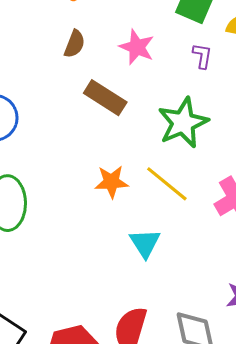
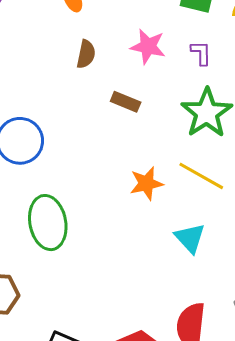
purple L-shape: (202, 56) -> (201, 53), moved
brown rectangle: (105, 98) -> (126, 102), size x0.7

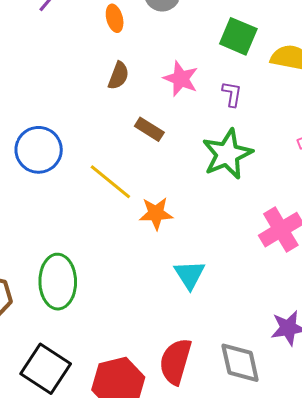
yellow line: (201, 176) -> (110, 182), moved
green ellipse: (48, 223) -> (58, 282), moved

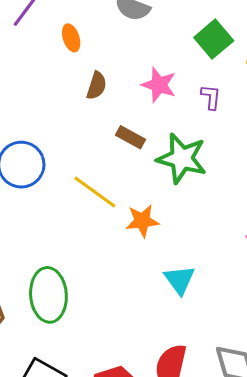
orange ellipse: (115, 18) -> (71, 38), moved
green square: (238, 36) -> (214, 39), turned 30
green star: (227, 154) -> (182, 158), moved, turned -30

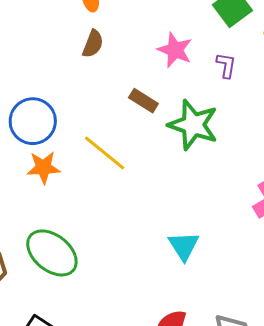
brown semicircle: (96, 86) -> (93, 44), moved
orange star: (142, 221) -> (43, 167), moved
green ellipse: (48, 295) -> (52, 253), turned -50

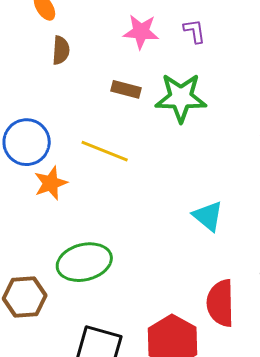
green ellipse: (52, 253) -> (84, 262), turned -36

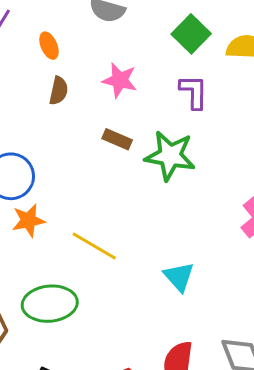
purple L-shape: (194, 31) -> (194, 92), size x1.4
pink star: (141, 32) -> (120, 80), moved
yellow line: (105, 151) -> (94, 246), moved

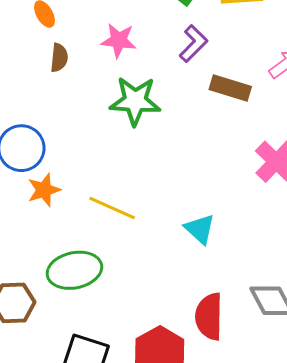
purple L-shape: (194, 92) -> (193, 44), turned 51
brown rectangle: (117, 139) -> (230, 88), moved, size x1.4
green star: (170, 156) -> (135, 101), moved

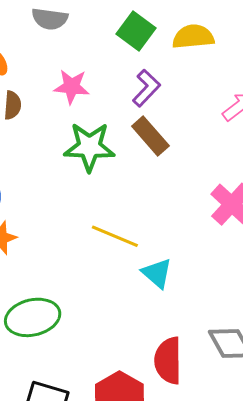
brown rectangle: (230, 88) -> (150, 136), moved, turned 33
yellow line: (112, 208) -> (115, 236), moved

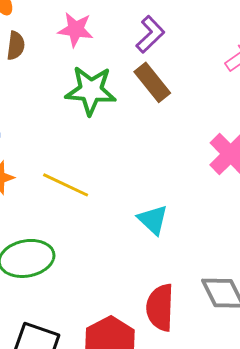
yellow line: (115, 236) -> (66, 185), moved

